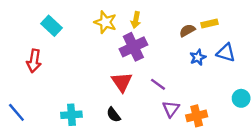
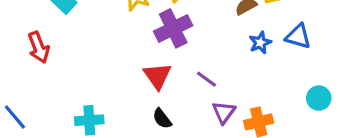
red arrow: (34, 61) -> (39, 47), turned -30
black semicircle: (114, 115) -> (162, 119), moved

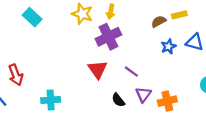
red arrow: (39, 47) -> (16, 75), moved
black semicircle: (162, 119) -> (118, 100), moved

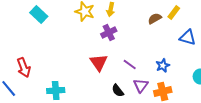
yellow rectangle: (179, 15) -> (174, 12), turned -40
purple cross: (108, 37) -> (109, 32), size x0.7
blue star: (168, 47) -> (163, 66), moved

